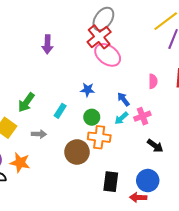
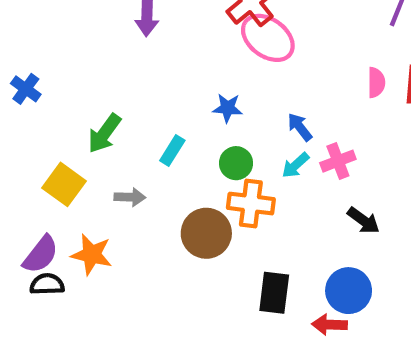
pink semicircle: (153, 81) -> (376, 82), moved

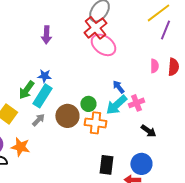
blue star: (228, 108) -> (44, 76), moved
cyan rectangle: (172, 150) -> (42, 96), moved, size x1.6
cyan arrow: (295, 165) -> (116, 105), size x1.6
gray arrow: (130, 197) -> (38, 120), turned -48
brown circle: (206, 233) -> (67, 116), moved

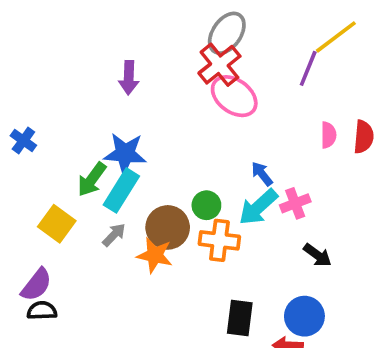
purple line: (165, 30) -> (308, 68), moved
blue star: (44, 76) -> (125, 153), size x1.6
orange star: (20, 147) -> (155, 255), moved

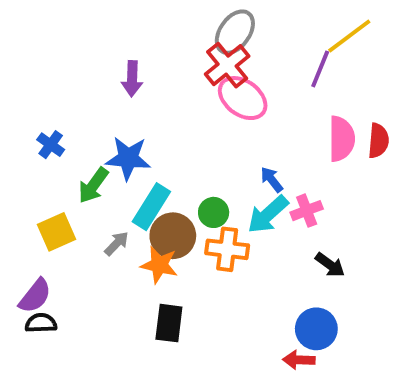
pink semicircle: (328, 135) -> (342, 139), size x1.6
blue cross: (23, 141) -> (51, 145), moved
cyan rectangle: (121, 190) -> (151, 207), moved
yellow square: (57, 224) -> (56, 232), turned 30
black rectangle: (240, 318) -> (169, 323), moved

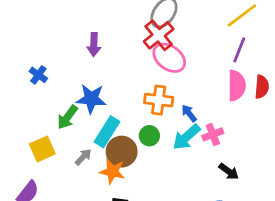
purple line: (320, 69) -> (239, 50), moved
blue cross: (51, 145) -> (38, 75), moved
orange cross: (227, 249) -> (159, 100), moved

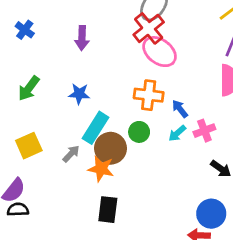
blue cross: (38, 75) -> (25, 30), moved
blue star: (91, 99) -> (79, 94), size x0.7
green arrow: (67, 117) -> (29, 88), moved
cyan arrow: (186, 137) -> (177, 133), size x0.6

